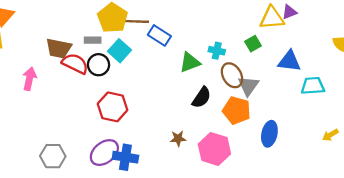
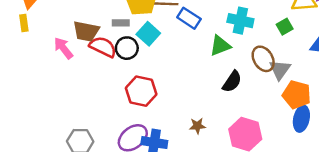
cyan cross: (217, 51) -> (240, 21), moved, size x1.5
pink arrow: (29, 79) -> (63, 48), moved, turned -50
orange pentagon: (237, 110) -> (297, 95), moved
brown star: (178, 138) -> (197, 126), moved

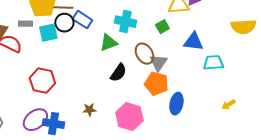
cyan square: (148, 34) -> (48, 33), turned 36
black circle: (127, 48) -> (64, 23), moved
orange pentagon: (297, 95) -> (156, 84), moved

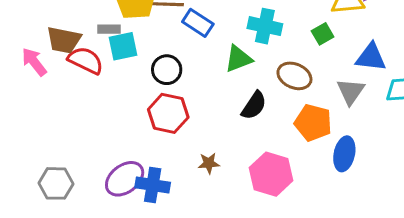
black circle: (64, 23) -> (167, 70), moved
cyan square: (48, 33) -> (123, 46), moved
brown ellipse: (144, 54) -> (294, 76), turned -35
gray triangle: (158, 63) -> (351, 91), moved
red hexagon: (42, 81) -> (168, 113), moved

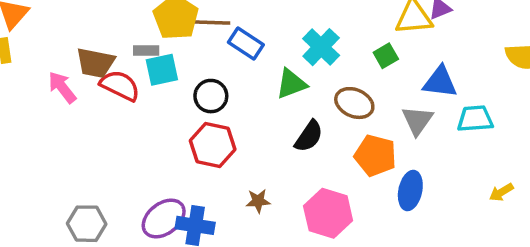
cyan cross: (265, 26) -> (321, 47), turned 32

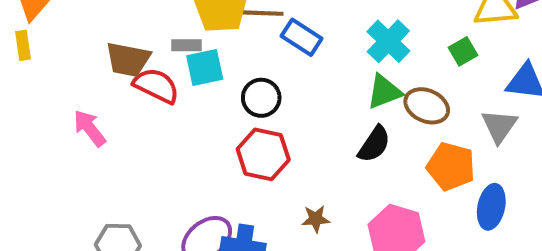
green triangle: (291, 84) -> (384, 92), moved
pink arrow: (62, 87) -> (90, 128), moved

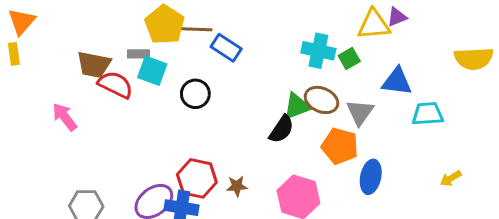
cyan cross: (388, 41) -> (318, 51), moved, turned -32
cyan square: (205, 68) -> (152, 71), turned 32
green triangle: (384, 92) -> (297, 106), moved
gray triangle: (499, 126) -> (360, 112), moved
red hexagon: (263, 154) -> (197, 178), moved

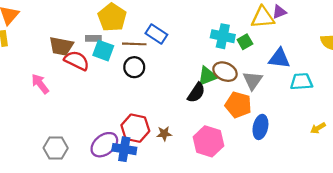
brown line: (195, 29) -> (134, 44), moved

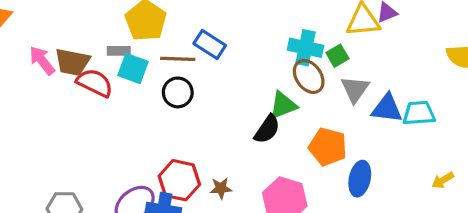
blue triangle: (279, 58) -> (387, 108), moved
brown ellipse: (225, 72) -> (309, 76), moved, turned 30
gray triangle: (253, 80) -> (355, 89), moved
pink arrow: (40, 84) -> (42, 60), moved

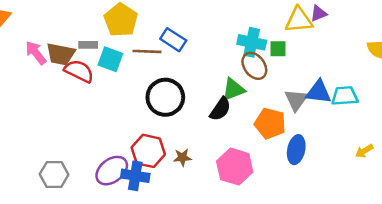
gray rectangle: (119, 51) -> (88, 45), moved
green square: (337, 56) -> (278, 49), turned 30
gray triangle: (355, 89) -> (296, 100), moved
black circle: (178, 92) -> (165, 97), moved, size x1.5

